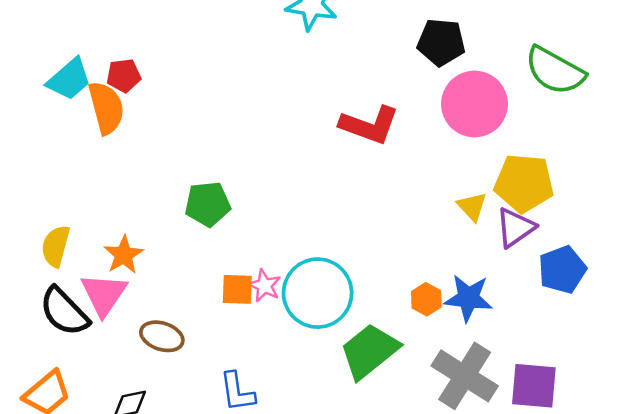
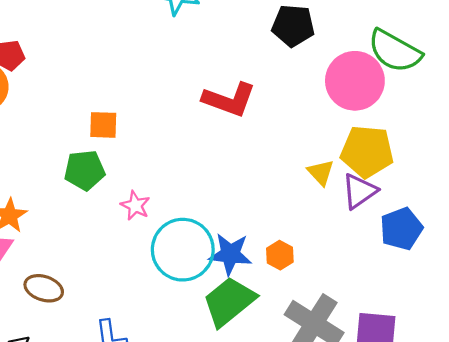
pink circle: (475, 104) -> (355, 81), moved
pink star: (264, 286) -> (135, 206), moved
orange square: (237, 289) -> (103, 125), moved
blue star: (468, 298) -> (230, 254), moved

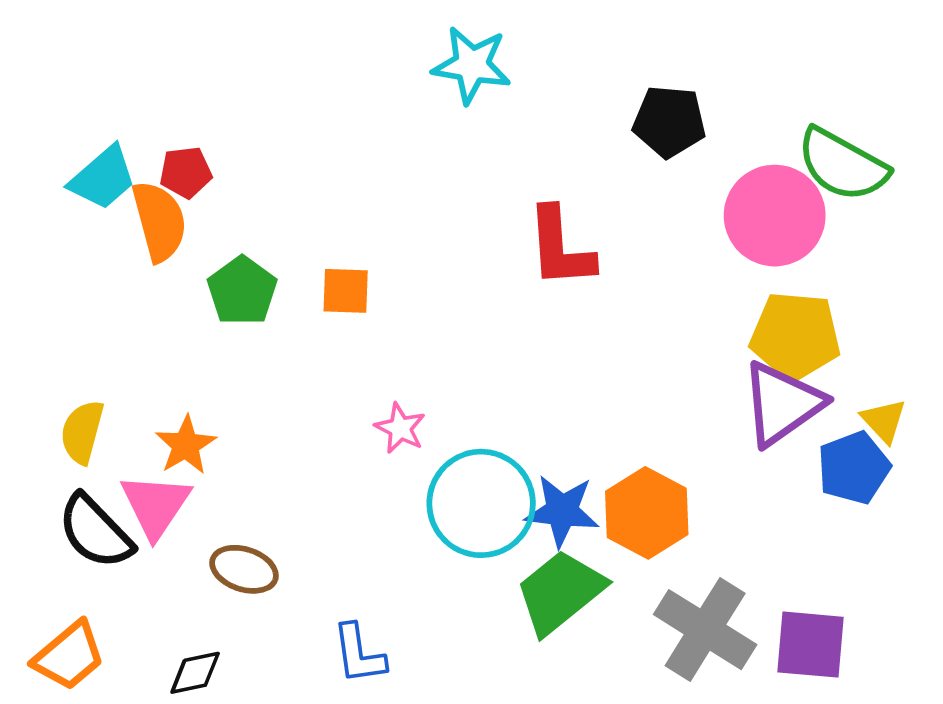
red L-shape: (229, 100) -> (560, 248), turned 66
green pentagon: (85, 170) -> (242, 291), moved, turned -30
yellow triangle: (321, 172) -> (884, 421), moved
purple triangle: (359, 191) -> (782, 404), size x1.4
orange hexagon: (280, 255) -> (647, 513), size x1.8

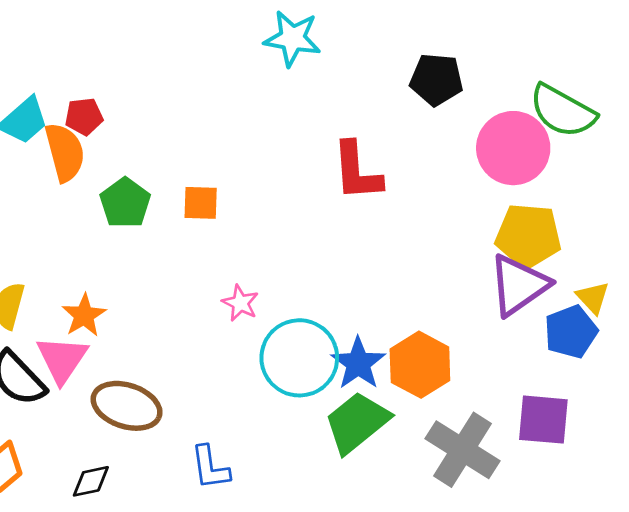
blue star: (562, 511) -> (358, 363), turned 30
brown ellipse: (244, 569) -> (127, 406), size x1.4
purple square: (810, 645) -> (543, 420), moved

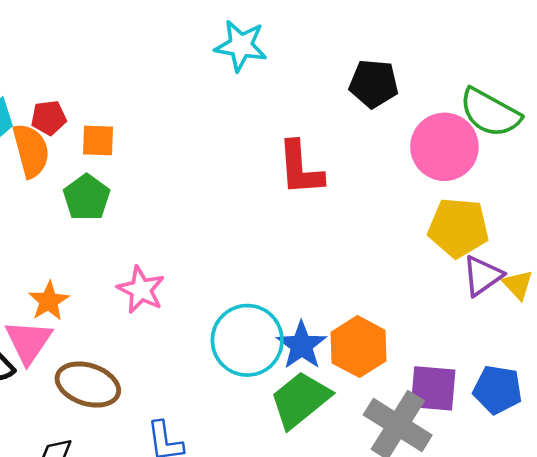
orange square: (201, 203) -> (98, 140), moved
purple triangle: (519, 285) -> (482, 276), moved, size x0.7
pink star: (240, 303) -> (141, 290), moved, size x1.4
blue pentagon: (571, 332) -> (498, 390), moved, turned 30
purple square: (543, 420) -> (433, 388), moved

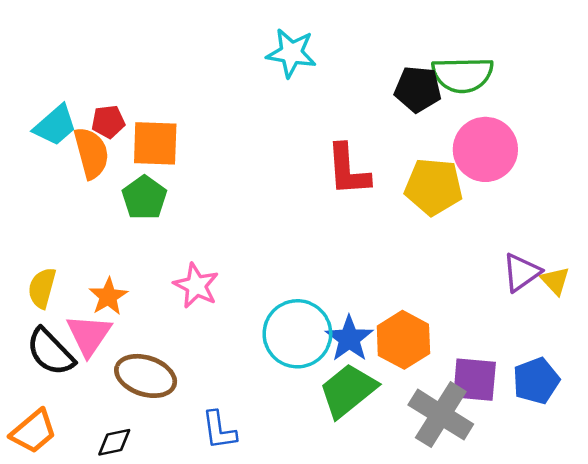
green semicircle: (490, 113) -> (462, 75), moved, turned -30
orange square: (98, 140) -> (155, 143), size x1.5
yellow pentagon: (458, 228) -> (434, 187), moved
blue pentagon: (498, 390) -> (536, 381), turned -30

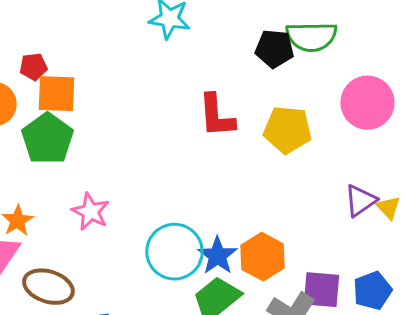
red pentagon: (108, 122) -> (33, 67), moved
pink circle: (485, 149) -> (367, 103), moved
green pentagon: (144, 198) -> (47, 139), size x1.4

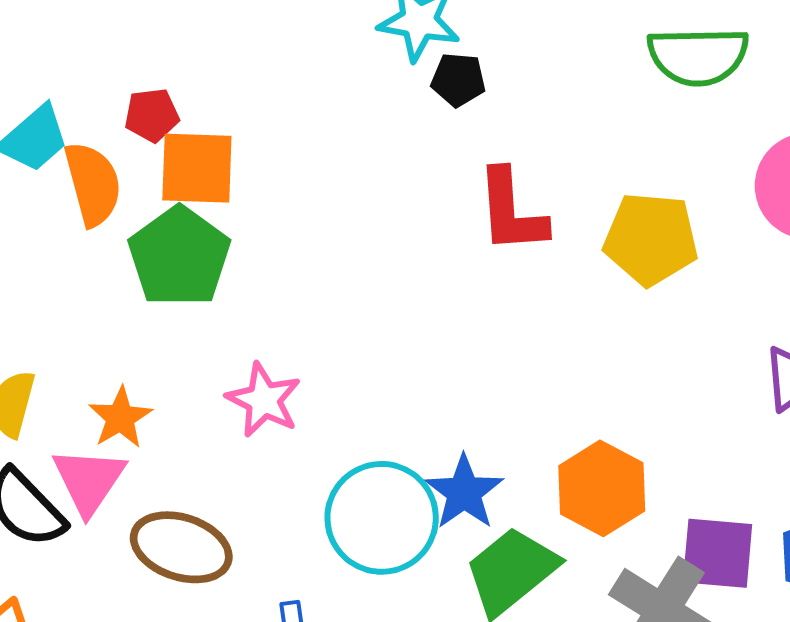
black pentagon: (274, 49) -> (458, 80), moved, size x0.7
cyan circle: (174, 252) -> (382, 518), moved
blue star: (217, 256) -> (464, 492), moved

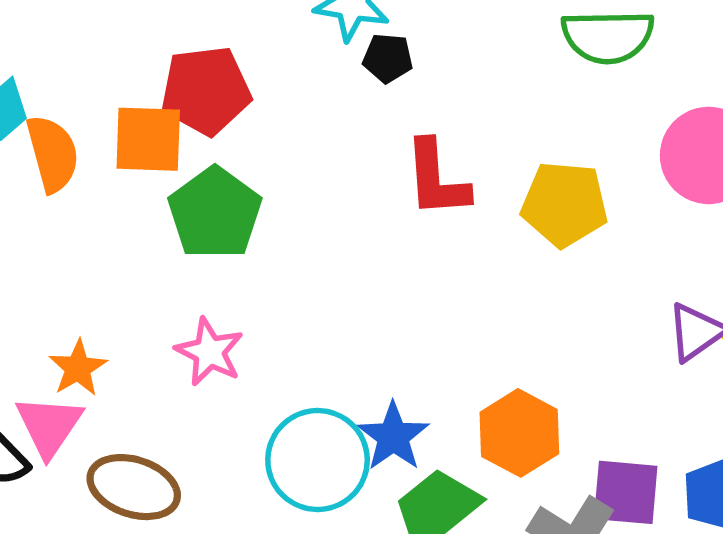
red pentagon: (152, 115) -> (206, 91), moved, size x1.8
green pentagon: (179, 257) -> (215, 213), moved

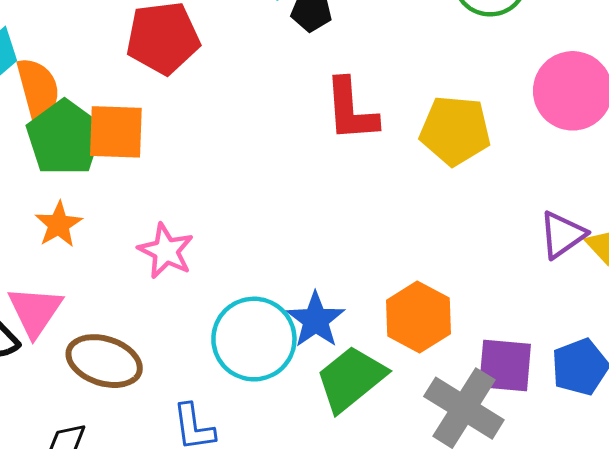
orange square: (148, 139) -> (116, 132), moved
green pentagon: (215, 213) -> (64, 138), moved
orange star: (78, 368) -> (59, 224), moved

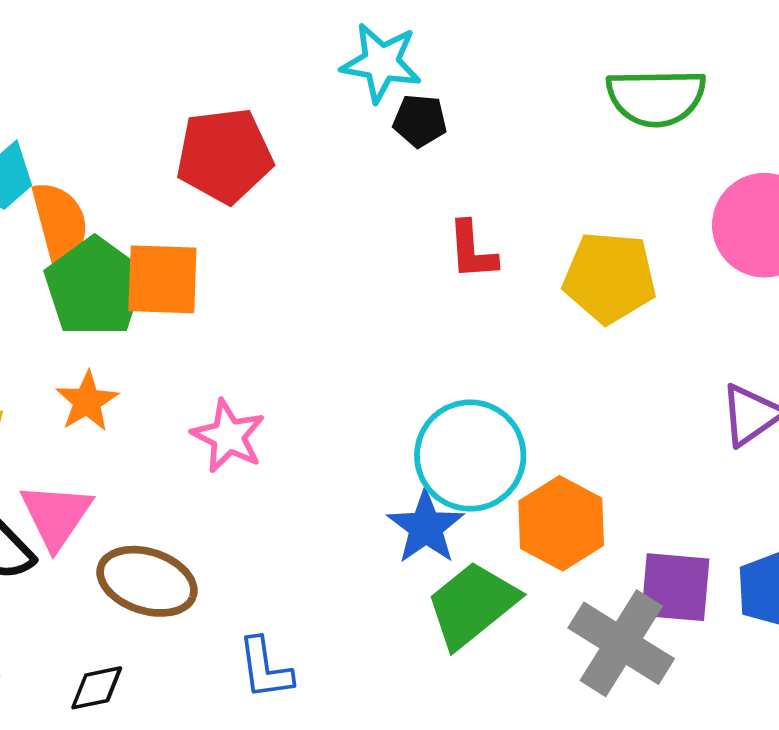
red L-shape: (351, 110) -> (472, 250), size x0.7
cyan circle: (254, 339) -> (470, 456), moved

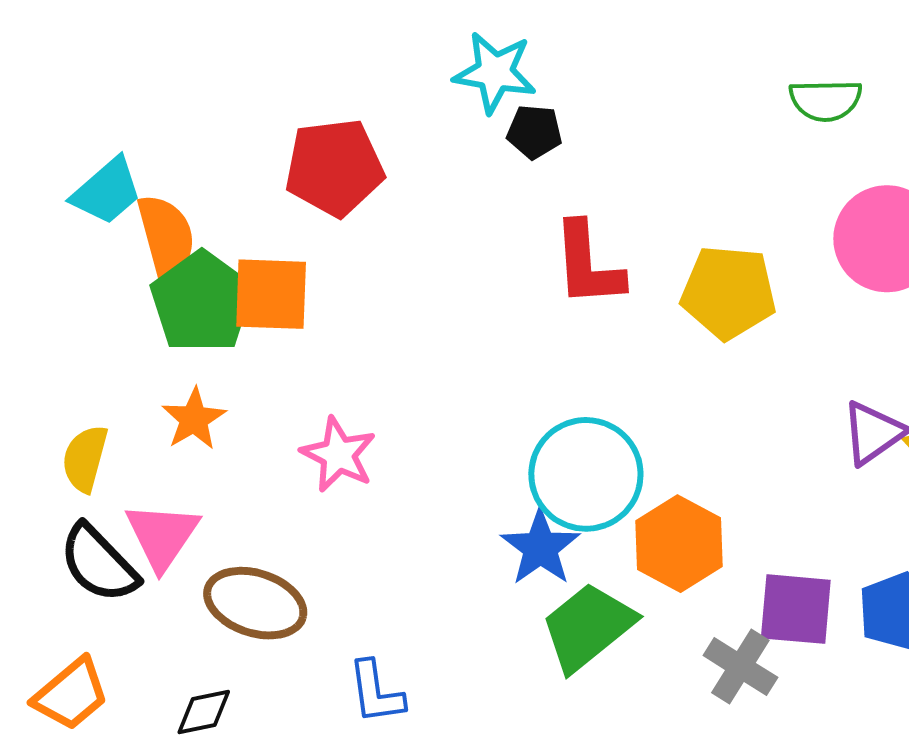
green semicircle: (656, 97) -> (826, 100), moved, size x0.7
red L-shape: (472, 250) -> (588, 264), size x1.4
gray cross: (621, 643) -> (740, 666), size x0.7

